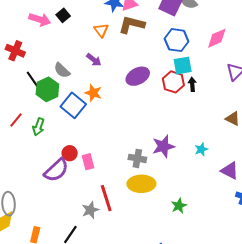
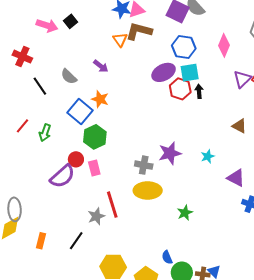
orange triangle: (101, 30) -> (120, 40), moved
pink diamond: (217, 38) -> (224, 45), turned -45
purple ellipse: (138, 76) -> (164, 72), moved
green hexagon: (47, 89) -> (95, 137), moved

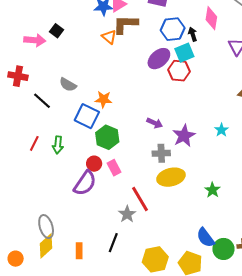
purple arrow: (101, 66) -> (155, 123), moved
black arrow: (199, 91) -> (193, 34), moved
blue semicircle: (167, 257) -> (206, 238), size x1.5

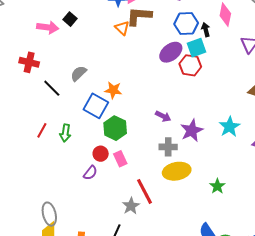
gray semicircle: (68, 85) -> (78, 73), turned 102
cyan star: (221, 130) -> (230, 127), size x1.5
purple semicircle: (85, 183) -> (90, 173), size x0.6

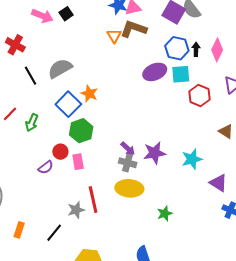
black arrow: (206, 30) -> (196, 49), moved
red hexagon: (190, 65) -> (199, 96), moved
gray semicircle: (78, 73) -> (60, 68), size x1.4
purple arrow: (163, 116) -> (128, 149), moved

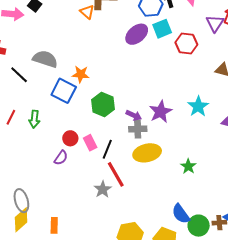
gray semicircle: (60, 68) -> (45, 59), turned 65
green hexagon: (81, 131) -> (103, 104), moved
black line: (54, 233) -> (107, 149), moved

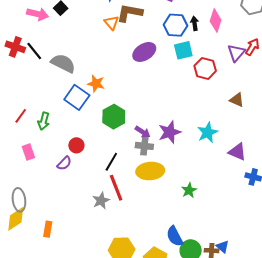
purple ellipse: (137, 34) -> (144, 52), moved
black line: (19, 75) -> (34, 51), moved
pink rectangle: (90, 143) -> (28, 152), moved

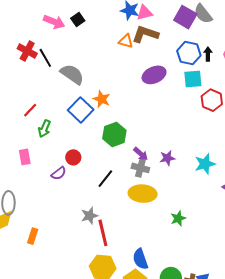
orange triangle: (112, 23) -> (126, 41), turned -42
red line: (21, 116) -> (30, 110), moved
purple star: (170, 132) -> (167, 158), size x0.7
red line: (116, 188) -> (103, 233), moved
blue semicircle: (175, 236) -> (140, 259), moved

